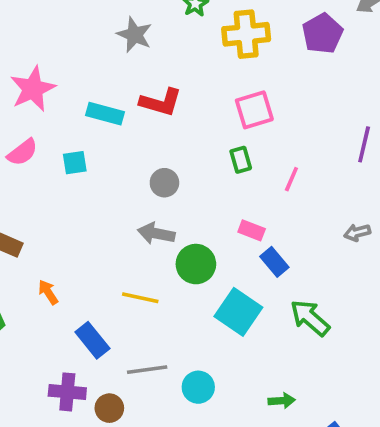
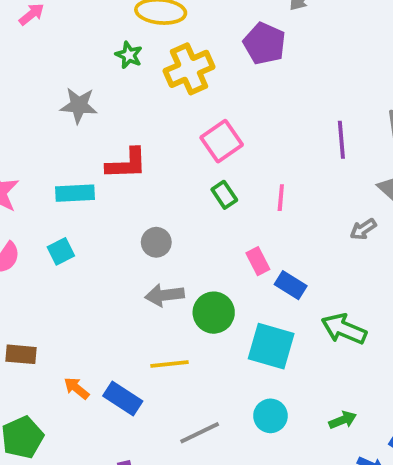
pink rectangle: (252, 230) -> (258, 261), turned 60
blue rectangle: (92, 340) -> (123, 398), moved
cyan circle: (198, 387) -> (270, 416), moved

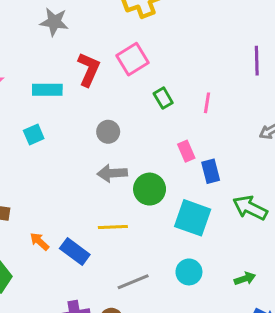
pink square: (222, 141) -> (133, 59), moved
red L-shape: (127, 164) -> (89, 69), turned -68
blue rectangle: (291, 285) -> (211, 171), turned 40

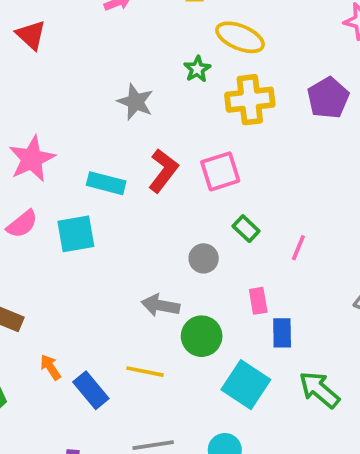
green rectangle: (163, 98) -> (246, 229), turned -30
gray circle: (108, 132) -> (204, 258), moved
cyan square: (34, 134) -> (76, 234), size x1.5

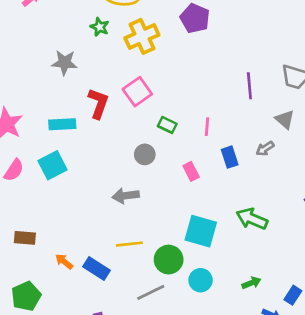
blue rectangle: (282, 333) -> (230, 157), moved
green circle: (202, 336) -> (169, 260), moved

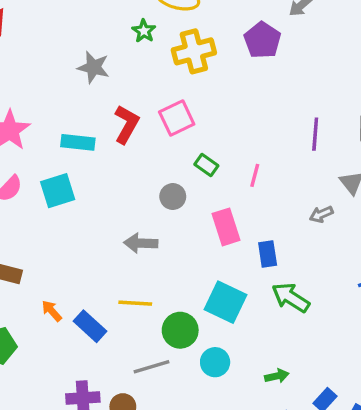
blue rectangle: (230, 157) -> (268, 254), moved
pink rectangle: (191, 171) -> (226, 227), size x1.5

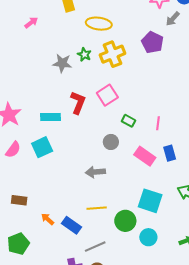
green star: (144, 31) -> (84, 55), moved
gray star: (93, 67) -> (62, 63), moved
pink rectangle: (226, 227) -> (145, 156), turned -30
blue rectangle: (268, 254) -> (170, 153), moved
gray line: (152, 367) -> (95, 247), moved

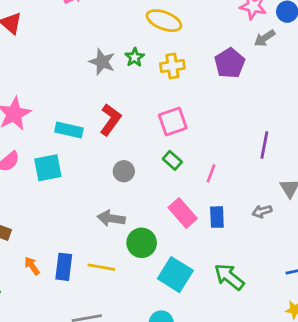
yellow cross: (113, 54) -> (172, 66), size x0.7
pink square: (107, 95) -> (173, 122), moved
gray circle: (111, 142) -> (124, 171), moved
green circle: (125, 221) -> (142, 243), moved
blue rectangle: (71, 225) -> (64, 267), moved, turned 48

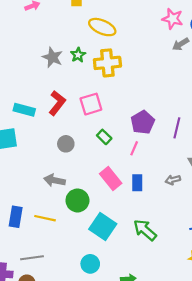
purple pentagon: (230, 63) -> (143, 122), moved
yellow cross: (172, 66) -> (107, 63), size x1.4
pink square: (173, 122) -> (91, 104), moved

